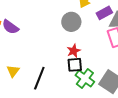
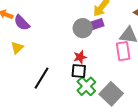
purple rectangle: (104, 13) -> (96, 24), moved
yellow triangle: (13, 71) -> (17, 48), moved

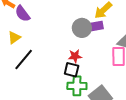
black line: (42, 78) -> (24, 59), moved
green cross: (86, 86) -> (77, 86), turned 36

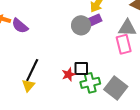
yellow triangle: (14, 38) -> (28, 85), moved
red star: (75, 56) -> (69, 74), moved

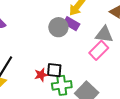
purple rectangle: (94, 20) -> (72, 24), turned 49
pink rectangle: (124, 44) -> (99, 50), turned 54

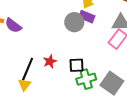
red star: (41, 75) -> (50, 61), moved

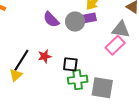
purple rectangle: (87, 17) -> (88, 18), turned -42
purple semicircle: (13, 26) -> (51, 20), moved
gray square: (112, 83) -> (102, 88), turned -35

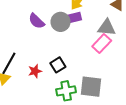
red star: (45, 56) -> (35, 71), moved
black square: (70, 64) -> (58, 65), turned -35
green cross: (78, 80) -> (66, 91), moved

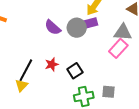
red star: (35, 71) -> (52, 64), moved
gray square: (91, 87) -> (109, 92), size x0.6

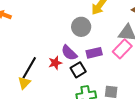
purple rectangle: (90, 23) -> (94, 53), moved
purple semicircle: (53, 27) -> (69, 53), moved

